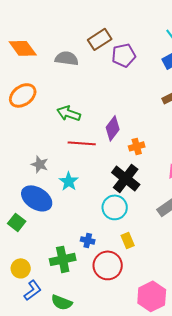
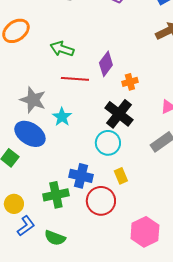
gray star: (40, 164) -> (33, 100), size x1.5
blue cross: (88, 240) -> (81, 176), size x1.6

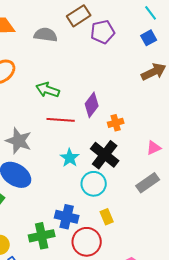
cyan star: (62, 117) -> (70, 158), moved

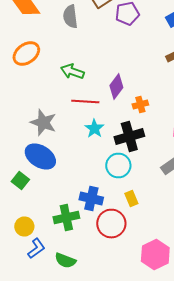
gray semicircle: (46, 35) -> (70, 16), turned -105
black cross: (105, 155) -> (129, 136), turned 36
cyan star: (70, 158) -> (94, 128), moved

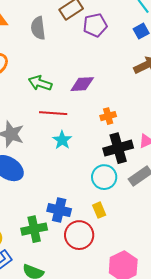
purple diamond: (116, 86) -> (82, 84), moved, turned 50
black cross: (129, 136) -> (118, 148), moved
cyan circle: (118, 166) -> (104, 177), moved

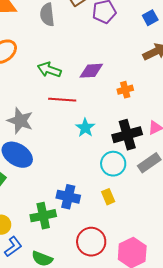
orange cross: (108, 116) -> (125, 90), moved
cyan star: (62, 140) -> (85, 128), moved
red circle: (79, 235) -> (91, 242), moved

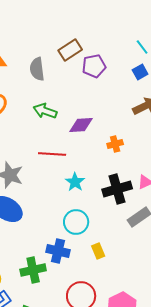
green arrow: (49, 70) -> (45, 111), moved
cyan circle: (113, 164) -> (76, 222), moved

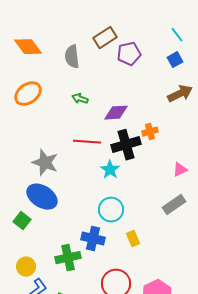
green arrow: (45, 111) -> (80, 99), size x0.7
black cross: (117, 189) -> (126, 145), moved

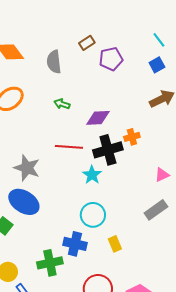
brown rectangle: (105, 38) -> (87, 43), size x0.7

